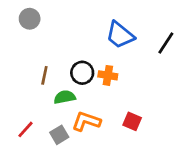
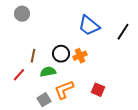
orange cross: (108, 75) -> (80, 56), turned -32
orange L-shape: (86, 121) -> (64, 90), turned -40
red line: (26, 129) -> (19, 75), moved

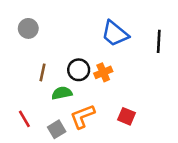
gray circle: (22, 14) -> (28, 28), moved
black line: (123, 32) -> (159, 41), turned -30
red line: (19, 75) -> (24, 119), moved, turned -72

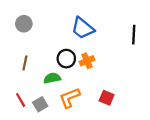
blue trapezoid: (115, 34) -> (83, 28), moved
brown line: (42, 72) -> (25, 63), moved
gray square: (57, 129) -> (40, 104), moved

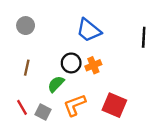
green semicircle: (52, 78) -> (56, 84), turned -35
red square: (107, 98) -> (114, 105), size x1.5
gray square: (40, 104) -> (43, 112), turned -32

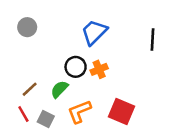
blue trapezoid: (89, 30) -> (94, 32), turned 96
brown line: (27, 68) -> (30, 89), moved, turned 35

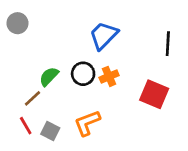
gray circle: (27, 27) -> (17, 23), moved
green semicircle: (59, 89) -> (49, 76), moved
red square: (121, 112) -> (154, 94), moved

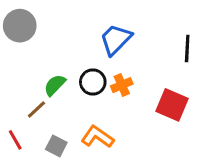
gray circle: (17, 23) -> (20, 26), size x1.4
orange L-shape: (87, 123) -> (97, 137), turned 56
red line: (26, 126) -> (15, 140), moved

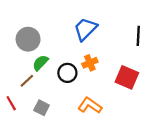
gray circle: (20, 26) -> (28, 39), moved
black circle: (93, 82) -> (67, 73), moved
orange L-shape: (97, 137) -> (90, 105), moved

